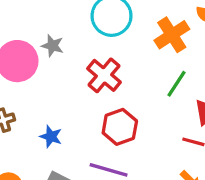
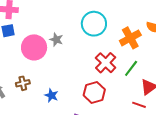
red cross: (104, 75) -> (106, 63), moved

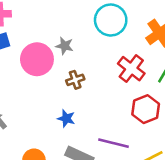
brown cross: (23, 83) -> (75, 80), moved
red hexagon: (94, 92) -> (146, 109), moved

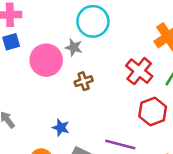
cyan circle: (111, 20) -> (93, 21), moved
blue star: (66, 118) -> (61, 128), moved

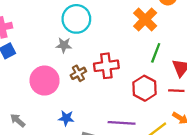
pink circle: (46, 60) -> (45, 81), moved
red cross: (139, 71) -> (106, 66), moved, turned -35

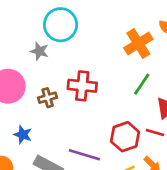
brown cross: (78, 73) -> (48, 98), moved
red hexagon: (145, 88) -> (125, 137), moved

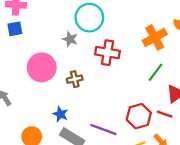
red cross: (82, 86) -> (107, 53), moved
blue star: (23, 135) -> (60, 114), moved

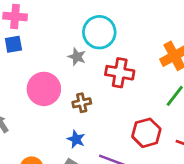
blue star: (60, 114) -> (76, 139), moved
red hexagon: (139, 116) -> (146, 133), moved

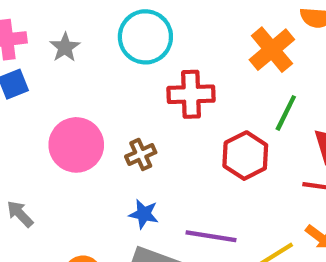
gray star: (77, 57) -> (65, 47), moved, turned 30
red hexagon: (146, 133) -> (245, 156), moved

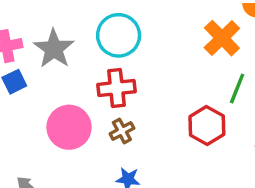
gray star: (65, 47) -> (54, 49), size x1.6
red cross: (191, 94) -> (116, 88), moved

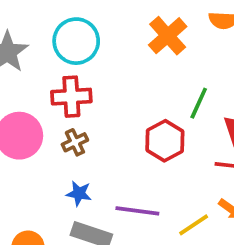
orange cross: (222, 38) -> (168, 36), moved

